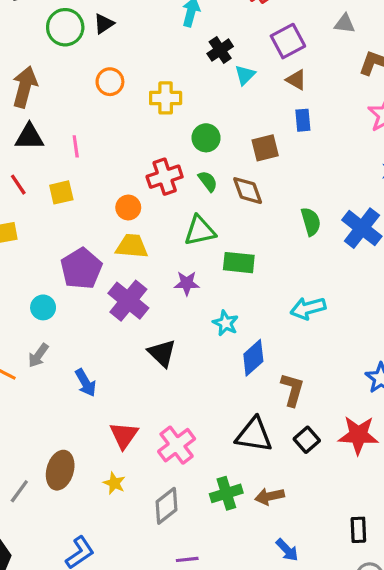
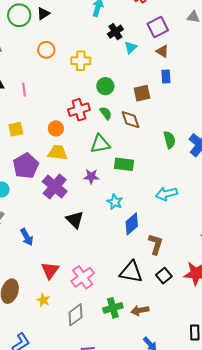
yellow square: (61, 192) -> (16, 129), moved

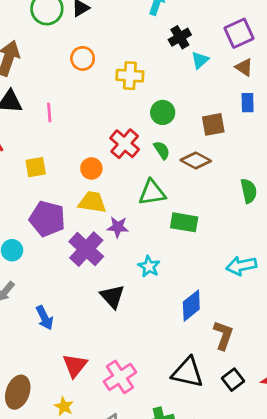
red cross: (79, 110) -> (125, 144), turned -35
brown diamond: (131, 120) -> (196, 160), turned -45
purple pentagon: (26, 166) -> (47, 219), turned -30
purple star: (91, 176) -> (118, 227), moved
cyan star: (115, 202) -> (149, 266), moved

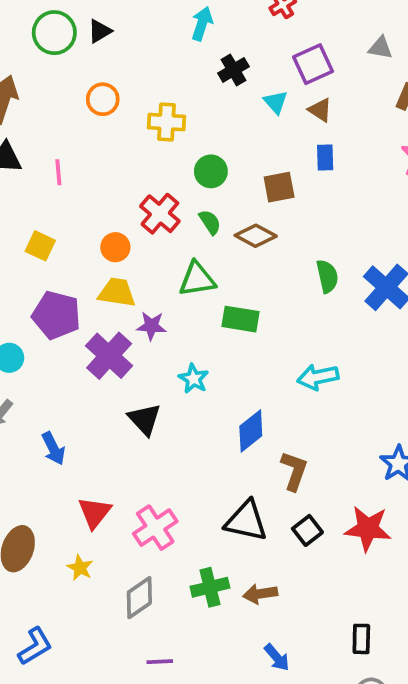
cyan triangle: (200, 60) -> (276, 102), moved, turned -30
yellow square: (36, 167) -> (40, 246), turned 35

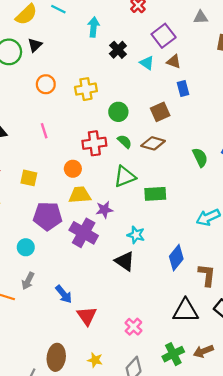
pink line: (58, 172) -> (44, 131), moved
red cross: (160, 214) -> (94, 143), turned -35
black triangle: (145, 419) -> (125, 261), moved
red triangle: (95, 513) -> (87, 316), moved
pink cross: (155, 528) -> (133, 327), size x0.7

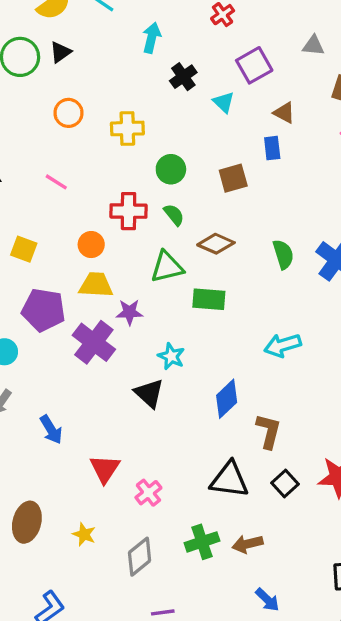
brown triangle: (174, 62) -> (284, 113), moved
pink line: (44, 131) -> (56, 182), turned -48
brown diamond: (153, 143) -> (216, 244), moved
red triangle: (87, 316) -> (105, 469), moved

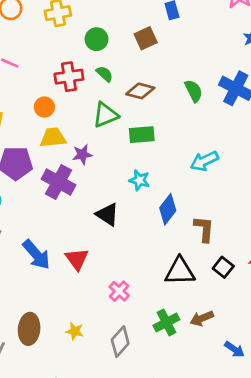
cyan star: (171, 356) -> (139, 180), moved
blue arrow: (51, 430) -> (36, 255), size x1.4
red triangle: (105, 469) -> (77, 259), moved
blue arrow: (267, 600) -> (234, 349), moved

